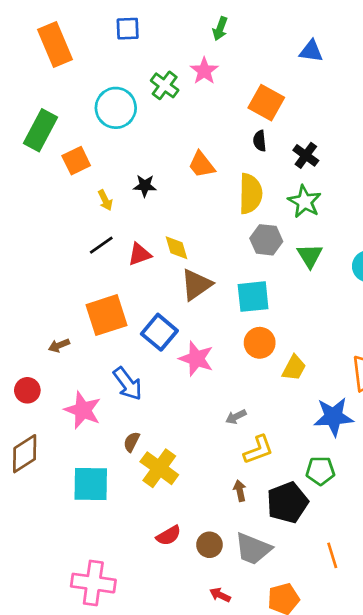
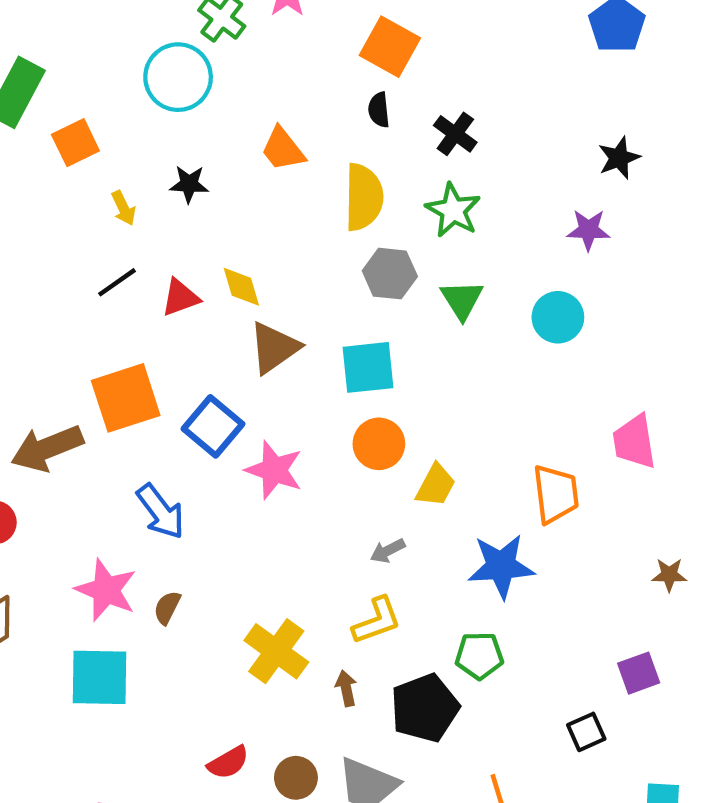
cyan circle: (116, 108) -> (178, 77), moved
brown arrow: (59, 345) -> (47, 448), size x2.0
pink star: (83, 410) -> (106, 590), moved
gray arrow: (236, 417) -> (388, 551), moved
yellow cross: (159, 468) -> (276, 651), moved

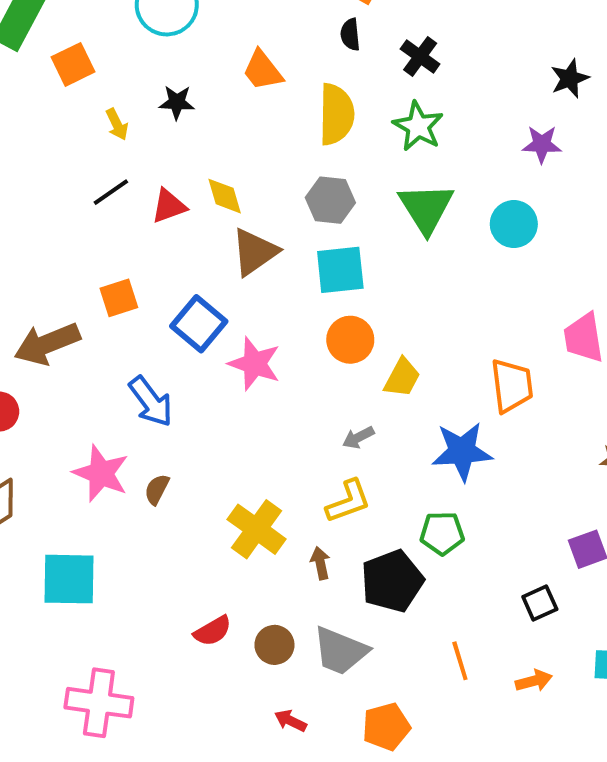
gray hexagon: (390, 274) -> (330, 200), moved
green triangle: (462, 300) -> (426, 208), size x1.4
orange square: (126, 398) -> (119, 298), size x0.6
cyan square: (99, 677) -> (69, 579), moved

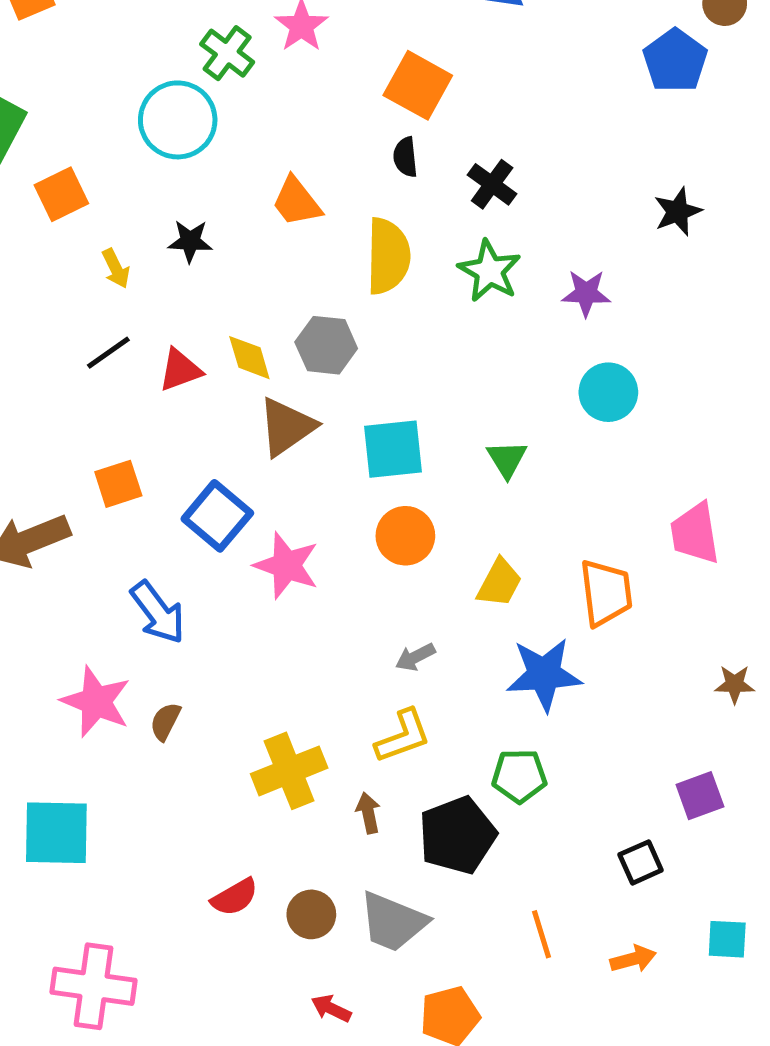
purple star: (542, 144) -> (586, 293), moved
gray hexagon: (330, 200) -> (326, 345), moved
green triangle: (426, 208) -> (507, 459), moved, size x0.6
yellow trapezoid: (402, 378) -> (499, 583), moved
yellow cross: (257, 529) -> (289, 771), turned 32

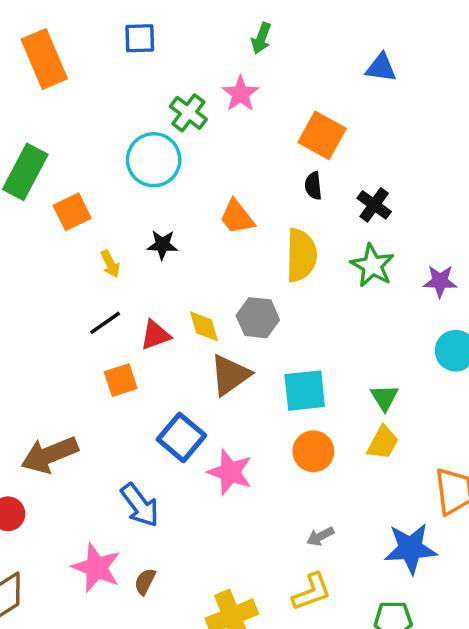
orange square: (118, 484) -> (121, 380), moved
yellow trapezoid: (499, 583) -> (383, 443), moved

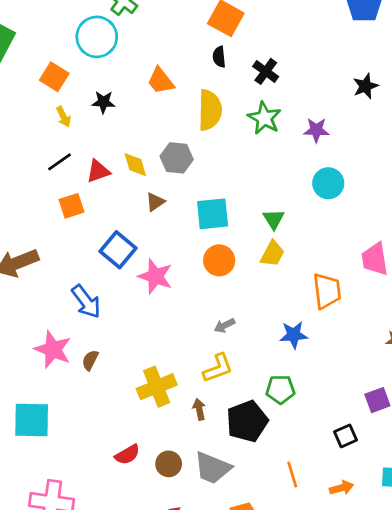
orange square: (72, 212) -> (54, 77), moved, turned -32
brown triangle: (230, 375) -> (155, 202), size x0.6
blue star: (411, 548) -> (294, 335), size x0.7

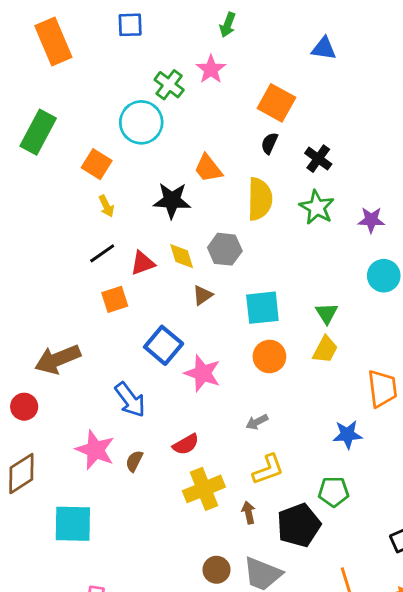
black semicircle: (219, 57) -> (269, 143), turned 30
black star: (103, 102) -> (172, 200), moved, size x1.5
gray arrow: (224, 326) -> (257, 422), moved
red semicircle: (127, 455) -> (186, 444), moved

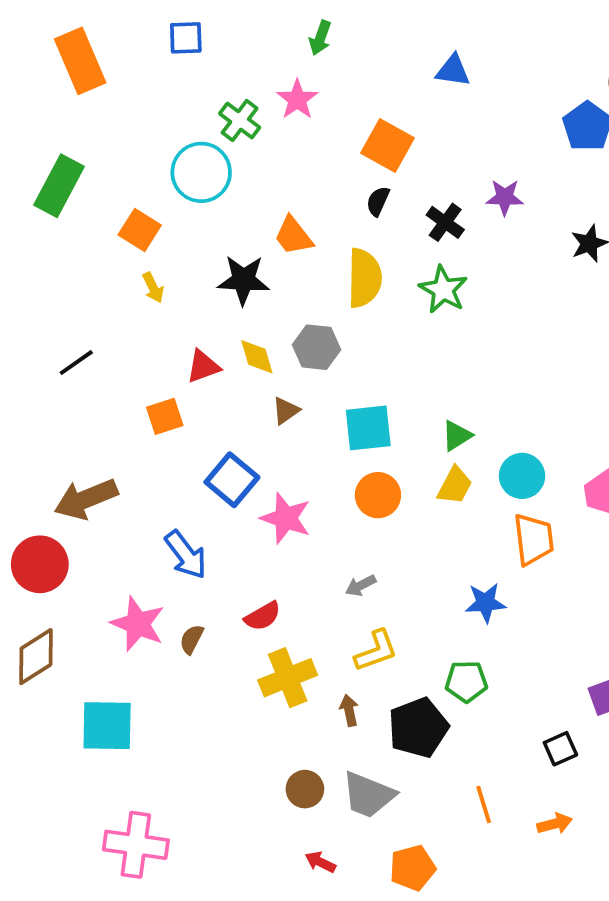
purple star: (371, 220) -> (505, 197), moved
black line: (102, 253) -> (76, 363), moved
cyan circle: (384, 276) -> (522, 476), moved
green triangle: (327, 313) -> (457, 436), turned 30
red circle: (24, 407) -> (40, 564), size x1.5

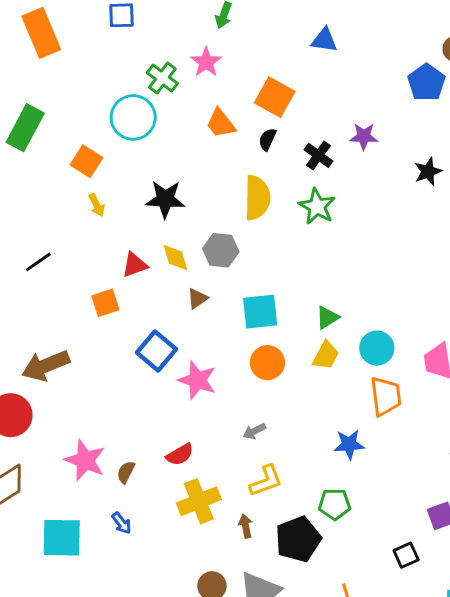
orange trapezoid: (293, 236) -> (221, 123), moved
blue arrow: (186, 555) -> (121, 523), moved, size x0.6

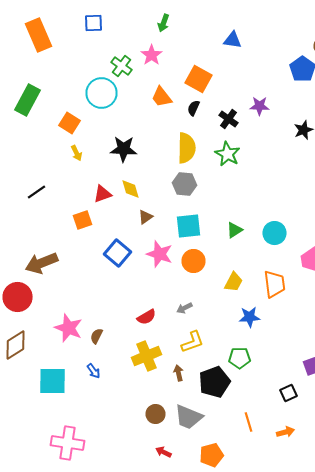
gray hexagon: (221, 250) -> (184, 184), moved
cyan circle: (377, 348) -> (274, 233), moved
yellow trapezoid: (326, 355) -> (234, 282), moved
pink star: (197, 380) -> (160, 254), moved
red semicircle: (180, 455) -> (146, 317), moved

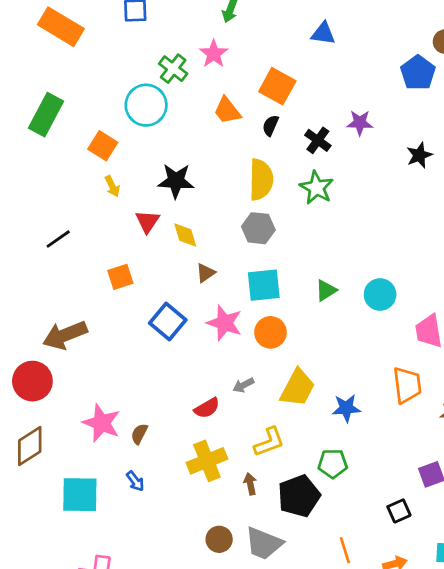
orange rectangle: (38, 35) -> (61, 27), turned -36
red triangle: (102, 194) -> (147, 221), moved, turned -36
yellow trapezoid: (234, 282) -> (298, 388), moved, size x1.4
orange trapezoid: (274, 284) -> (407, 385), moved
gray arrow: (184, 308) -> (243, 385), moved

